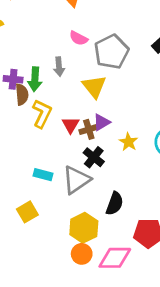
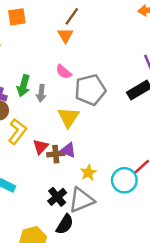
green arrow: (35, 79) -> (23, 86), moved
purple triangle: (102, 122) -> (68, 150), turned 42
black cross: (94, 157) -> (57, 197), moved
gray triangle: (76, 180) -> (81, 200), moved

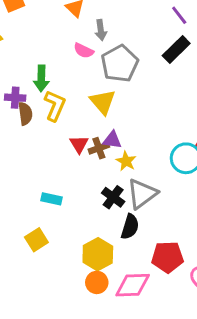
gray arrow: (41, 93) -> (101, 30), moved
yellow L-shape: (17, 131) -> (55, 106), moved
yellow star: (88, 173) -> (126, 161), moved

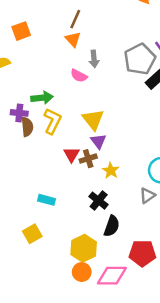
gray pentagon: (120, 64) -> (140, 59), moved
green arrow: (41, 78) -> (42, 98), turned -100
purple triangle: (112, 140) -> (98, 141), moved, turned 42
gray triangle: (142, 194) -> (147, 196), moved, size x0.6

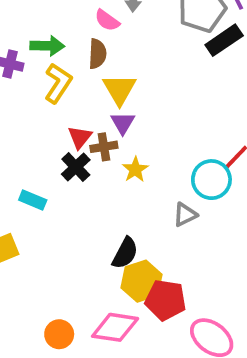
brown semicircle: (27, 127) -> (97, 54), moved
black cross: (99, 201) -> (76, 167), moved
yellow hexagon: (84, 248) -> (142, 281), moved
orange circle: (82, 272) -> (59, 334), moved

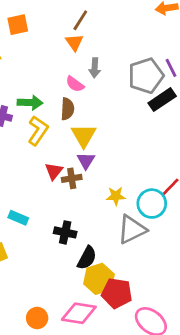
black cross: (76, 167) -> (65, 232), moved, turned -35
yellow star: (135, 169) -> (116, 196), moved, turned 30
gray triangle: (185, 215) -> (132, 230), size x1.6

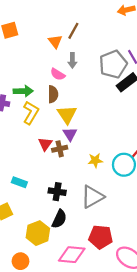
brown line: (80, 20) -> (73, 31), moved
gray triangle: (132, 230) -> (92, 197), moved
black semicircle: (87, 258) -> (59, 219), moved
yellow hexagon: (99, 279) -> (38, 233), moved
orange circle: (37, 318) -> (20, 261), moved

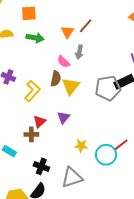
gray pentagon: (113, 64) -> (108, 88), moved
green arrow: (23, 91) -> (35, 38), moved
yellow triangle: (67, 114) -> (71, 86), moved
brown cross: (60, 149) -> (31, 134), moved

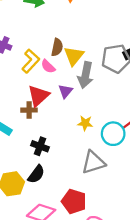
gray arrow: (79, 52) -> (85, 75), moved, size x1.6
pink semicircle: (64, 62) -> (48, 66), moved
red triangle: (40, 122) -> (38, 96), size x1.5
gray triangle: (72, 178) -> (93, 162), moved

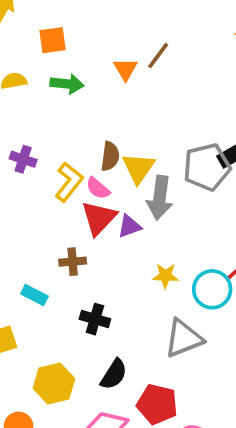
purple triangle: (66, 91) -> (129, 226), turned 35
red triangle: (38, 96) -> (99, 218), moved
black semicircle: (36, 174) -> (114, 374), moved

